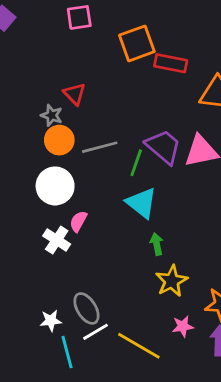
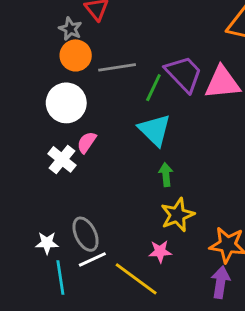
pink star: (183, 326) -> (160, 251), moved

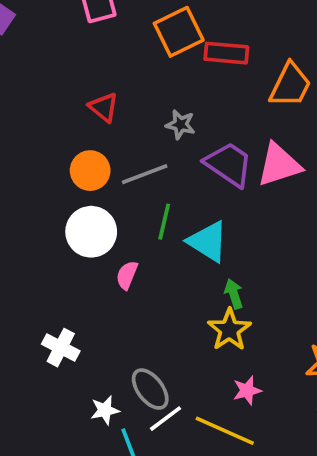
gray star: (70, 29) -> (180, 125), moved
green line: (153, 88) -> (164, 222), moved
white cross: (62, 159) -> (61, 348), moved
yellow star: (177, 215) -> (229, 330), moved

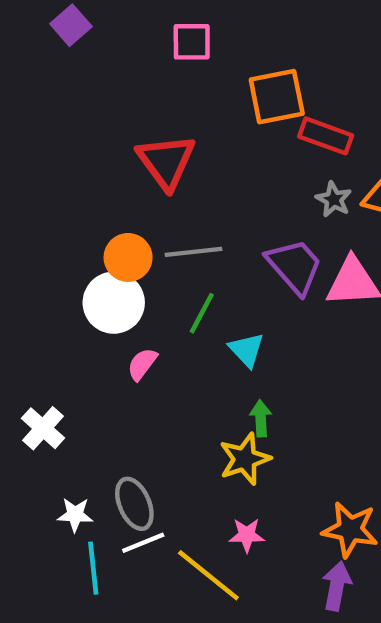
red triangle: (104, 107) -> (166, 162), size x1.6
gray star: (180, 125) -> (334, 199), moved
orange circle: (90, 171) -> (128, 257), moved
cyan triangle: (208, 242) -> (247, 350), size x0.7

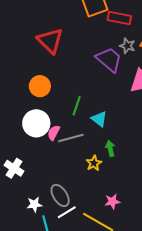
gray line: (193, 252) -> (71, 138), moved
purple trapezoid: (294, 266) -> (109, 60), moved
white circle: (114, 303) -> (36, 123), moved
yellow star: (245, 459) -> (94, 163), moved, size x0.7

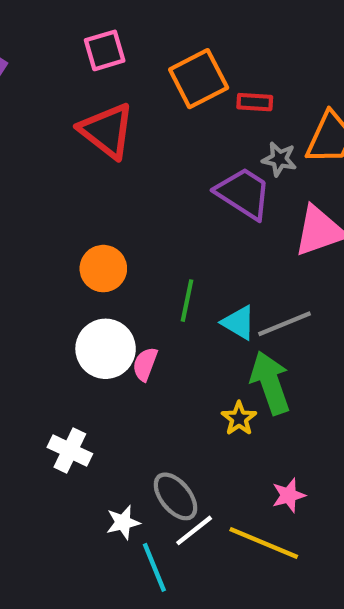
red rectangle: (119, 18) -> (255, 102), size x0.7
red triangle: (50, 41) -> (107, 131), moved
gray line: (71, 138) -> (285, 324), moved
green arrow: (110, 149) -> (270, 383), size x1.8

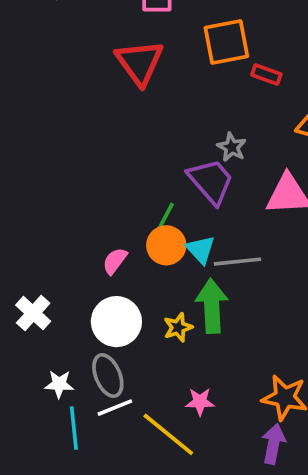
gray star: (279, 159) -> (232, 147), moved
purple trapezoid: (244, 193) -> (211, 181), moved
orange circle: (103, 269) -> (166, 245), moved
white circle: (106, 349) -> (116, 322), moved

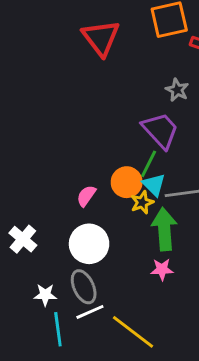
gray star: (232, 147) -> (177, 90), moved
green line: (164, 219) -> (149, 164), moved
yellow star: (178, 327) -> (142, 202), moved
pink star: (200, 402) -> (162, 269), moved

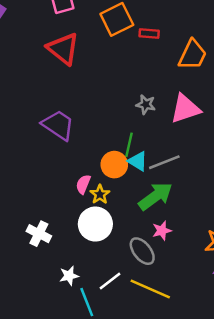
gray star: (177, 90) -> (146, 105), moved
purple trapezoid: (160, 130) -> (58, 125), moved
yellow star: (142, 202) -> (100, 194), moved
green arrow: (164, 229) -> (155, 196), turned 72
gray ellipse: (84, 287) -> (142, 251), moved

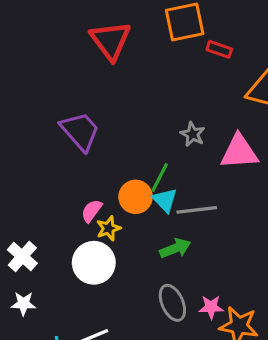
green arrow: (155, 196) -> (175, 248), size x0.7
pink star: (162, 231) -> (211, 307), moved
gray ellipse: (142, 251) -> (172, 303), moved
white star: (69, 276) -> (23, 304), moved

